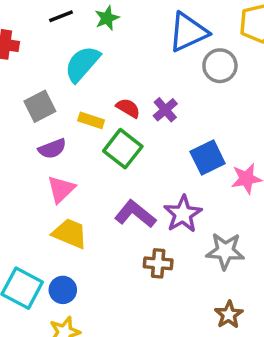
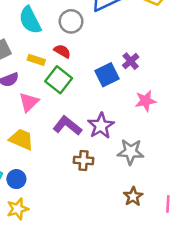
cyan semicircle: (82, 64) -> (30, 20), turned -68
gray circle: (220, 66) -> (71, 21), moved
purple cross: (165, 110) -> (131, 61), moved
blue square: (208, 157) -> (107, 75), moved
pink triangle: (61, 189) -> (29, 102), moved

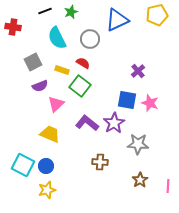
blue square: (107, 75) -> (127, 100), moved, turned 36
pink star: (146, 101) -> (150, 103), turned 30
brown cross: (83, 160) -> (100, 162), moved

